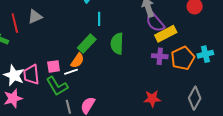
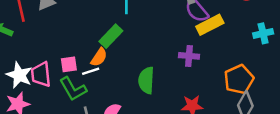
green semicircle: (117, 44) -> (146, 80), moved
cyan cross: (205, 54) -> (263, 33), moved
purple cross: (160, 56) -> (189, 56), moved
orange pentagon: (183, 58) -> (239, 79), moved

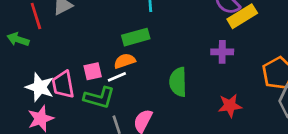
green rectangle: (111, 36) -> (136, 37), turned 35
orange semicircle: (99, 57) -> (125, 61), turned -138
green L-shape: (73, 89) -> (99, 98), turned -40

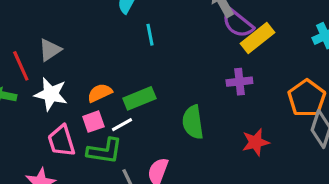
green rectangle: (136, 37) -> (139, 98), moved
orange semicircle: (125, 61) -> (100, 93), moved
white star: (40, 87) -> (51, 94), moved

